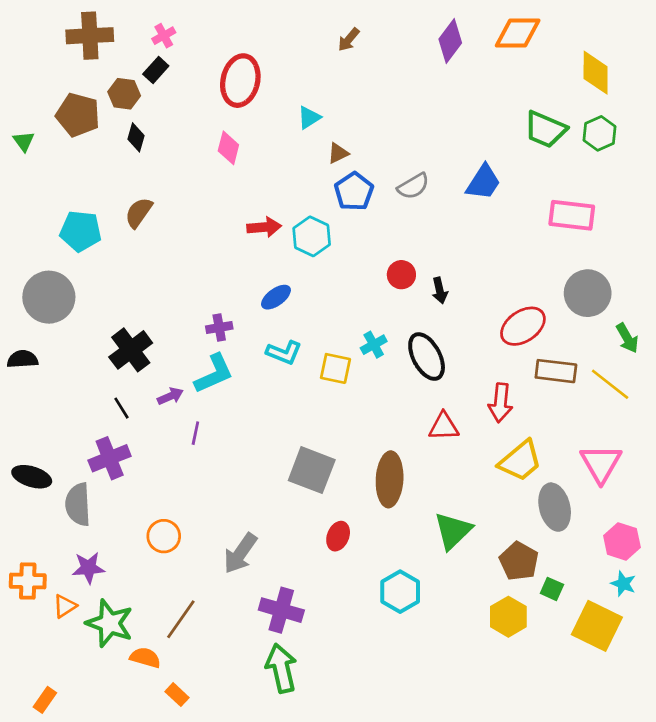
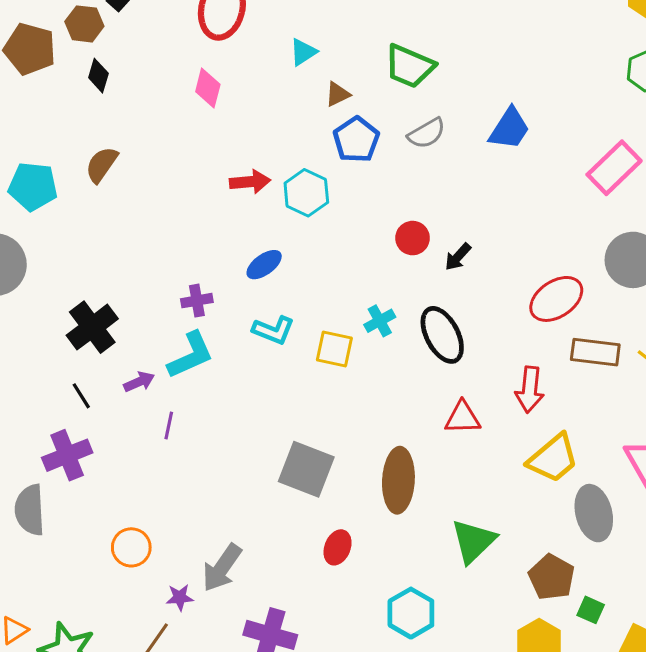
green trapezoid: (545, 129) -> (409, 66), moved
pink rectangle: (572, 215) -> (614, 168), turned -51
black arrow: (440, 291) -> (458, 257), turned 55
purple star: (88, 568) -> (180, 597), moved, size x0.7

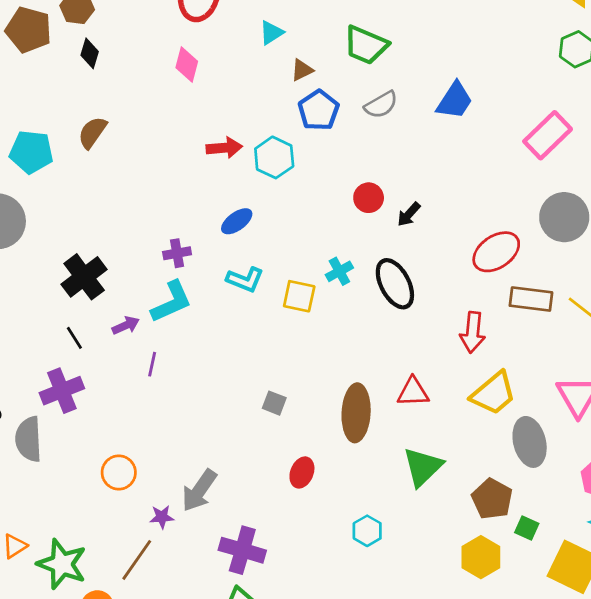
red triangle: (463, 418) -> (413, 392), moved
gray square: (306, 469) -> (274, 403), size x0.5
cyan hexagon: (411, 613) -> (367, 531), size x0.7

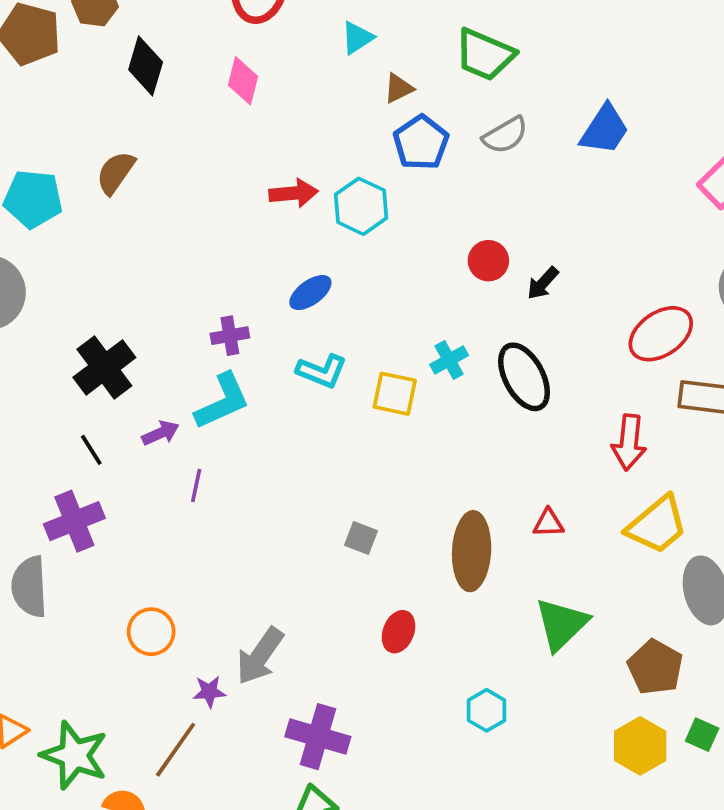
black diamond: (90, 53) -> (146, 66), moved, size x1.4
red triangle: (413, 392) -> (548, 523), size x0.7
green square: (527, 528) -> (702, 735), moved

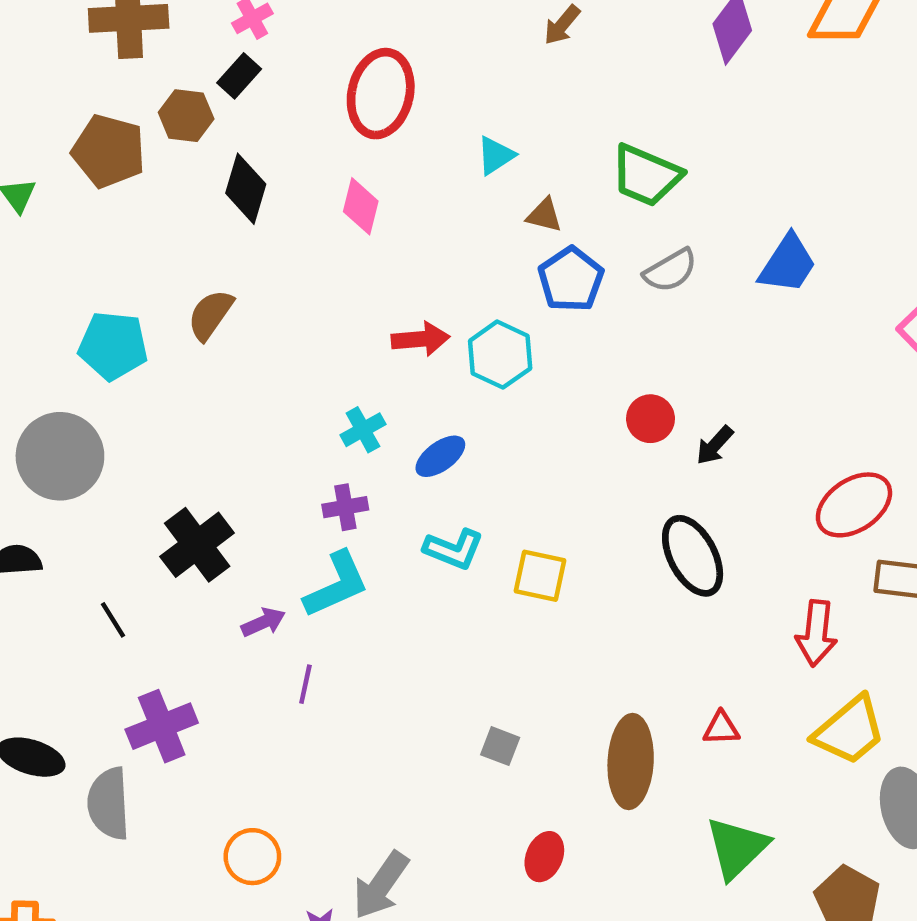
brown triangle: (398, 88) -> (544, 215), turned 40
cyan cross: (449, 360) -> (363, 430), moved
black line: (91, 450) -> (113, 620), moved

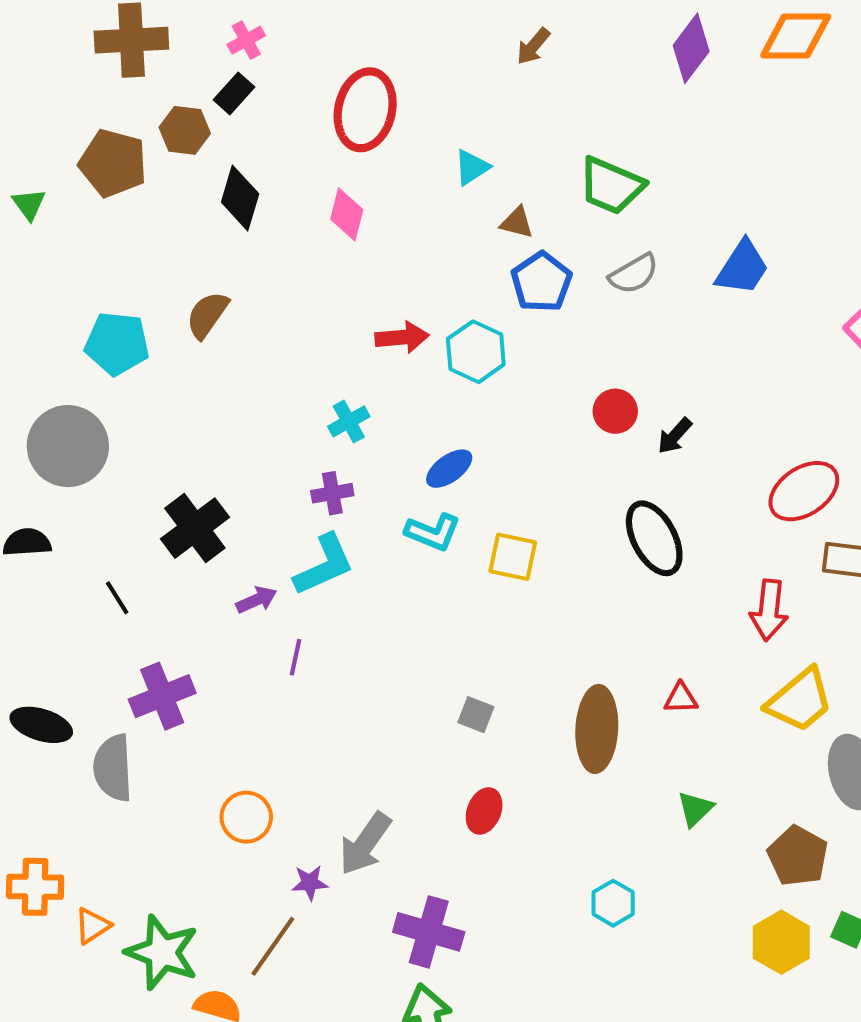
blue ellipse: (440, 456) -> (449, 469), moved
green triangle: (737, 848) -> (695, 809), size x0.6
red ellipse: (544, 857) -> (484, 811), moved

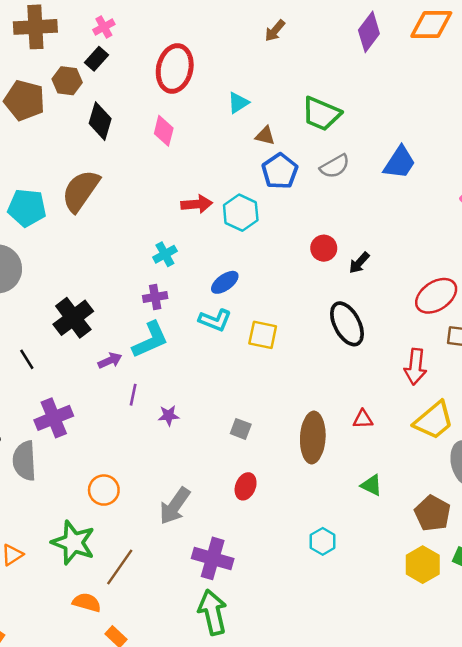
brown semicircle: (207, 315) -> (81, 191), size x1.5
green triangle: (695, 809) -> (371, 485), turned -50
purple star: (310, 883) -> (169, 416), moved
green star: (162, 952) -> (73, 543), moved

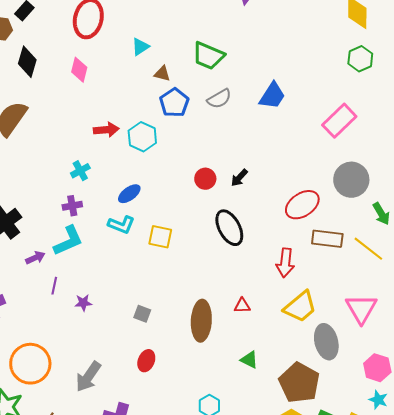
red circle: (324, 248) -> (205, 179), moved
orange circle: (104, 490) -> (30, 364), size x1.6
brown pentagon: (432, 513) -> (299, 383), size x1.4

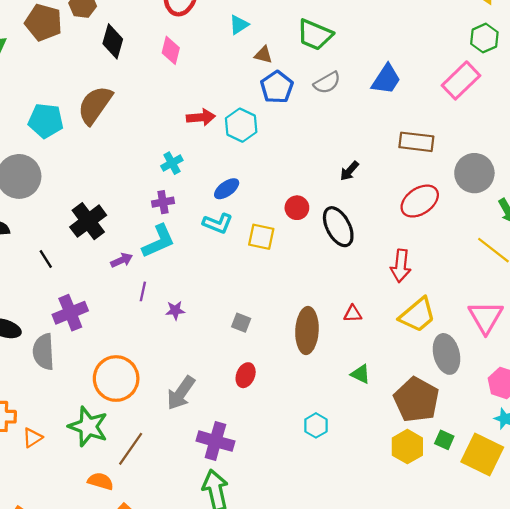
pink rectangle: (339, 121) -> (461, 80), moved
red circle: (205, 179) -> (297, 208), moved
brown rectangle: (327, 239) -> (416, 142), moved

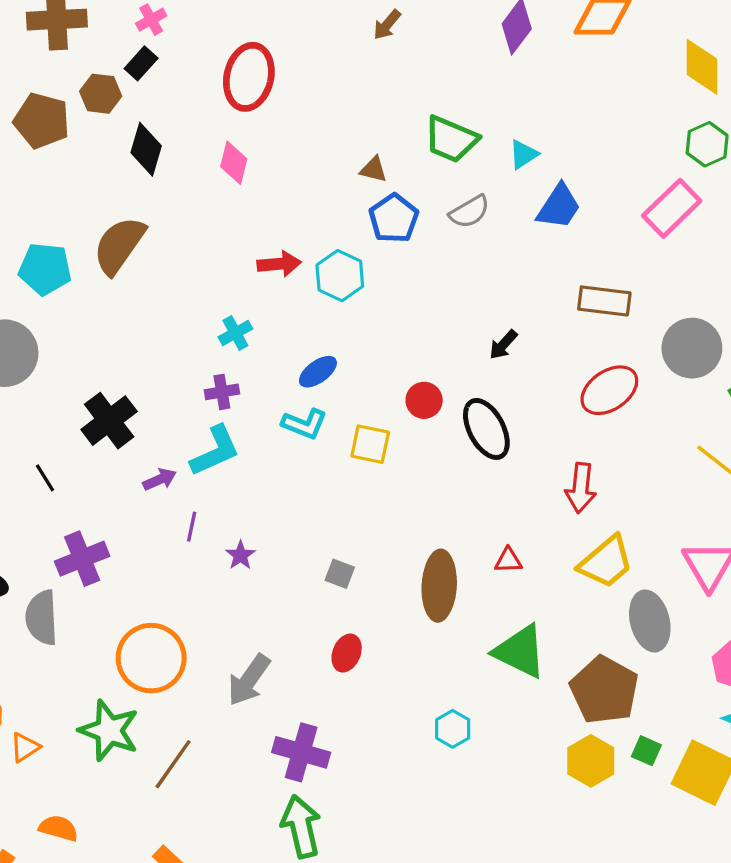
cyan triangle: (239, 25) -> (523, 154), moved
purple star: (175, 310) -> (240, 555), turned -30
green triangle: (361, 374) -> (520, 651), size x1.8
orange semicircle: (100, 481) -> (58, 828), moved

